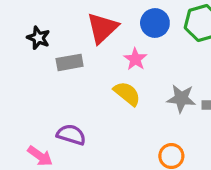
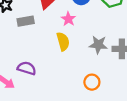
yellow semicircle: (127, 94) -> (63, 41), turned 36

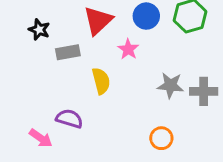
yellow semicircle: (63, 41) -> (101, 81), moved

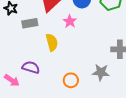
gray star: (170, 85) -> (101, 72), moved
orange circle: (161, 138) -> (71, 80), moved

